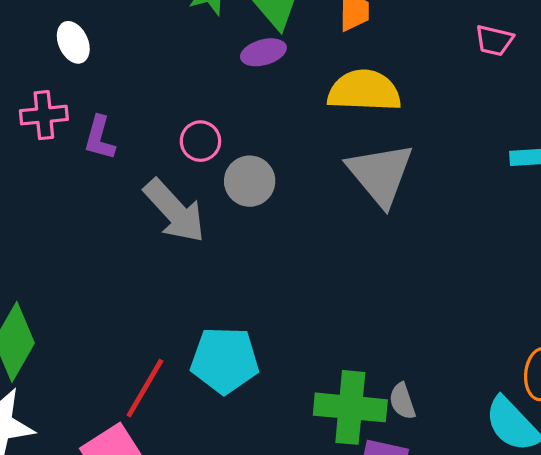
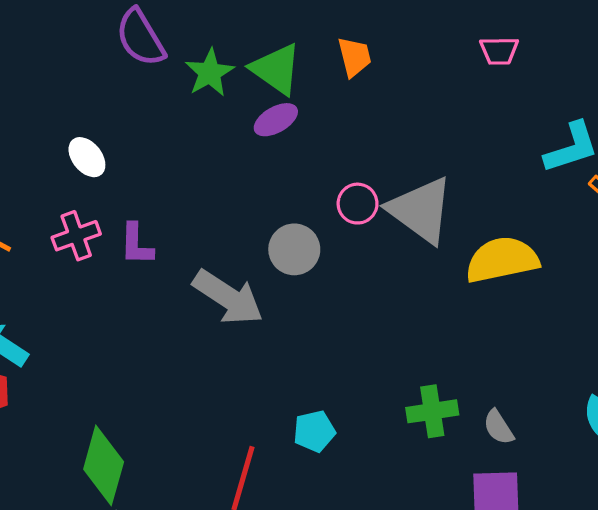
yellow semicircle: (364, 91) -> (502, 260), moved
pink circle: (200, 141) -> (358, 204), moved
cyan pentagon: (225, 360) -> (314, 431), size x0.6
green cross: (350, 407) -> (432, 411), moved, size x0.7

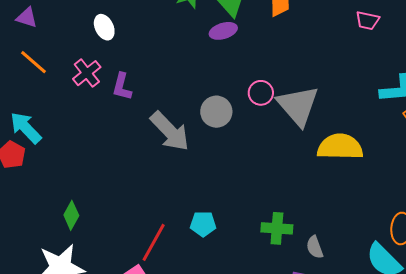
pink cross: (76, 236) -> (87, 73), turned -32
green diamond: (104, 465) -> (71, 215), size x0.6

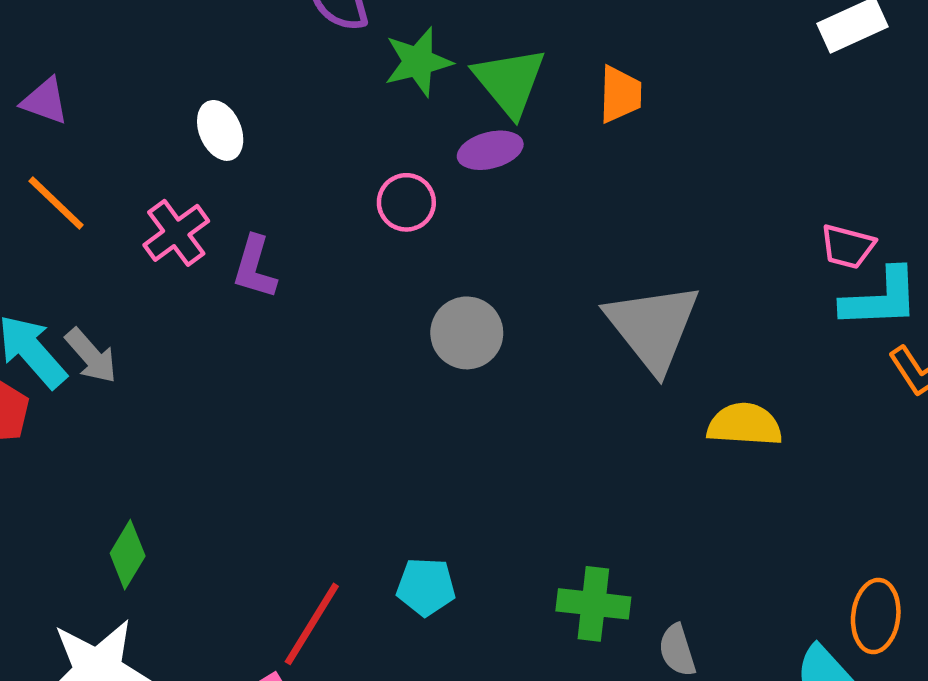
pink trapezoid: (367, 20) -> (848, 247), moved
pink circle: (261, 93) -> (406, 202), moved
gray arrow: (170, 131) -> (91, 356), moved, size x0.6
yellow semicircle: (340, 147) -> (745, 425), size x0.7

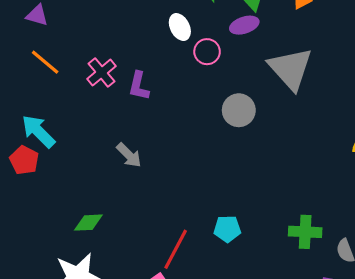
white ellipse: (220, 130) -> (180, 27), moved
gray triangle: (653, 327) -> (291, 69), moved
gray arrow: (91, 356) -> (129, 155), moved
green diamond: (128, 555) -> (88, 223), turned 60

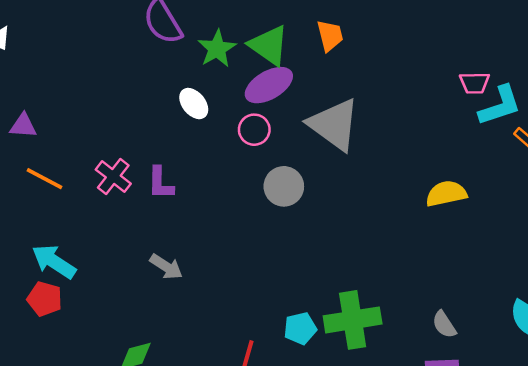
purple ellipse: (244, 25) -> (269, 85), size x1.4
pink circle: (207, 52) -> (254, 130), moved
green cross: (305, 232) -> (353, 320), moved, size x1.4

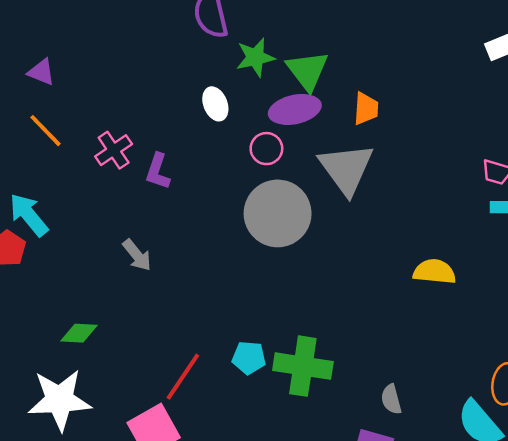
orange trapezoid: (330, 36) -> (366, 109), moved
gray circle: (284, 186) -> (278, 213), size x1.6

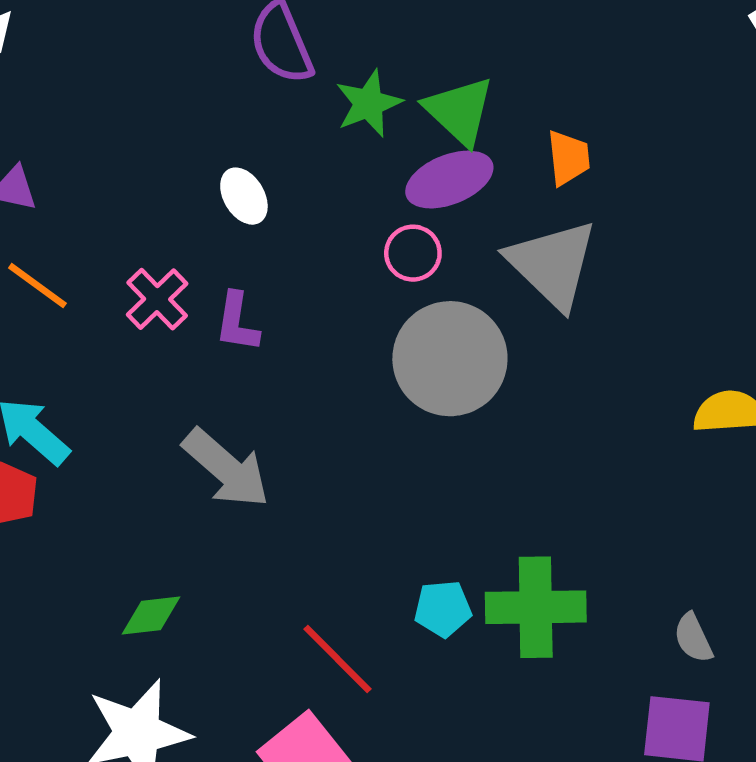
white ellipse: (215, 104) -> (244, 196), moved
gray arrow: (137, 255) -> (226, 468), size x1.6
red line: (183, 377) -> (337, 659), turned -69

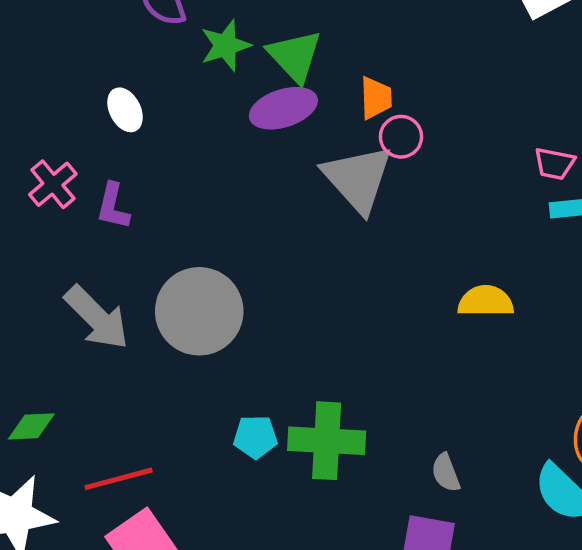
pink circle: (413, 253) -> (401, 137), moved
gray circle: (450, 359) -> (199, 311), moved
red line: (337, 659) -> (119, 479), moved, turned -64

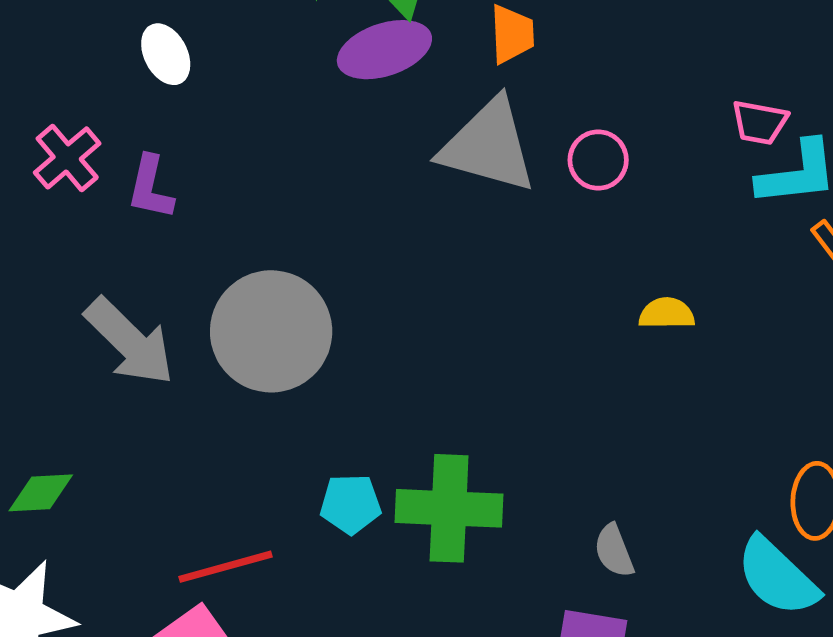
pink circle: (401, 137) -> (598, 160), moved
gray triangle: (358, 179) -> (488, 146), turned -32
yellow semicircle: (486, 301) -> (667, 313), size x0.7
red line: (119, 479) -> (226, 567), moved

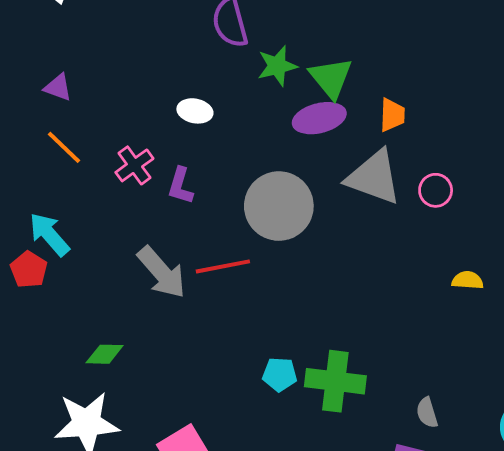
white ellipse: (166, 54) -> (195, 111), turned -56
gray circle: (271, 331) -> (279, 206), moved
red line: (226, 567) -> (223, 266), moved

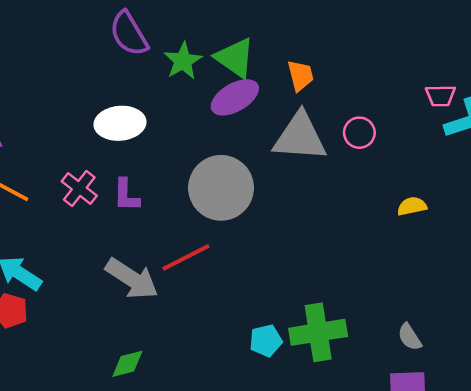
white ellipse: (195, 111) -> (120, 123), size x1.5
green diamond: (105, 354) -> (127, 364), moved

